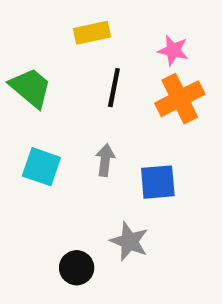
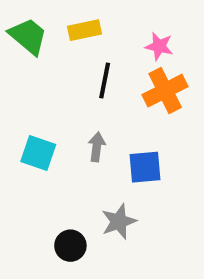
green trapezoid: (30, 88) -> (28, 36), moved
gray star: (129, 241) -> (119, 221), turned 30

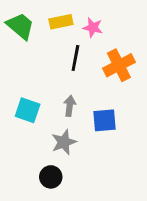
pink star: (159, 46) -> (93, 28), moved
gray star: (119, 221) -> (64, 142), moved

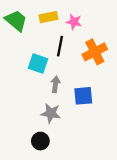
cyan square: (28, 110) -> (38, 63), moved
gray star: (64, 142) -> (51, 113), turned 30

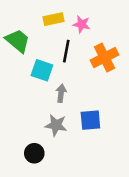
green trapezoid: (16, 21) -> (18, 41), moved
blue square: (83, 96) -> (90, 120), moved
black circle: (40, 141) -> (34, 153), moved

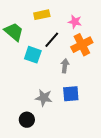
pink star: (82, 24) -> (75, 22), moved
black line: (66, 51) -> (52, 40), turned 30
gray arrow: (61, 93) -> (65, 66), moved

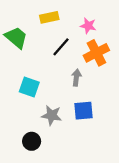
cyan square: (33, 55) -> (29, 87), moved

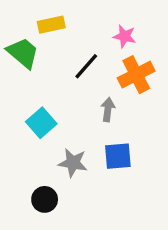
yellow rectangle: (49, 17) -> (51, 25), moved
cyan square: (29, 87) -> (41, 123), turned 30

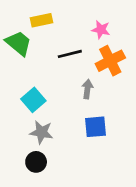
black line: (86, 66) -> (70, 54), turned 35
gray star: (73, 163) -> (41, 132), moved

